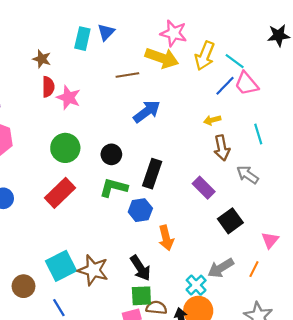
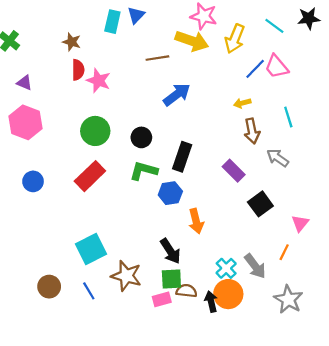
cyan line: (235, 61) -> (274, 26), moved
gray arrow: (221, 268) -> (255, 266), moved, turned -96
brown star: (93, 270) -> (126, 276), moved
brown circle: (23, 286) -> (49, 287), moved

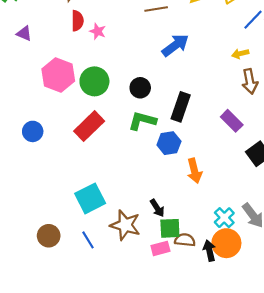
pink star: (98, 81) -> (98, 31), size x0.7
pink hexagon: (26, 122) -> (58, 75), moved
black arrow: (170, 251) -> (157, 208), moved, size x0.7

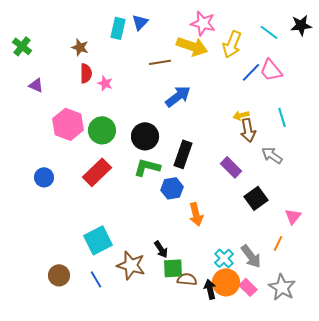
yellow arrow: (240, 54) -> (241, 115), moved
black circle: (140, 88) -> (145, 136), size x1.4
pink rectangle: (160, 248) -> (248, 287), moved, turned 60

